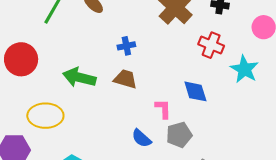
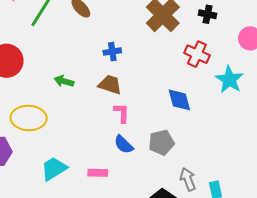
green arrow: (79, 77) -> (64, 81), size x0.6
pink L-shape: (163, 109) -> (122, 113), moved

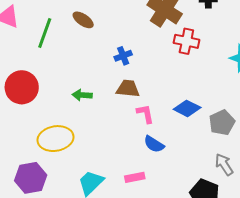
red cross: (197, 54) -> (186, 41), moved
blue diamond: (179, 100) -> (187, 108), moved, turned -36
gray pentagon: (161, 143) -> (222, 123), moved

